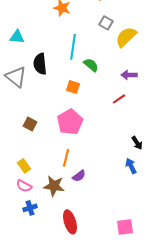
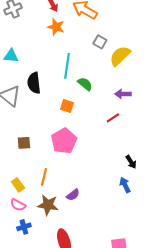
brown square: (30, 124) -> (24, 143), turned -32
orange line: (66, 158) -> (44, 177), moved

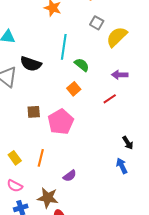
black semicircle: (34, 83) -> (31, 64), turned -65
orange square: (67, 106) -> (74, 89), moved, turned 32
brown square: (24, 143) -> (34, 112), moved
yellow rectangle: (18, 185) -> (15, 158), moved
brown star: (48, 205) -> (48, 198), moved

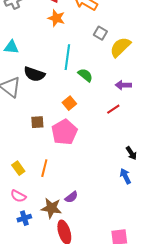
orange square: (74, 89) -> (69, 103), moved
purple semicircle: (70, 176) -> (71, 197), moved

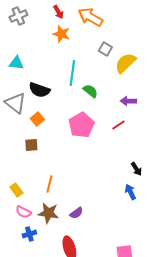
orange square: (69, 103) -> (37, 119), moved
brown square: (37, 122) -> (31, 145), moved
pink pentagon: (64, 132) -> (81, 125), moved
yellow rectangle: (18, 168) -> (16, 190), moved
brown star: (51, 208) -> (48, 213), moved

